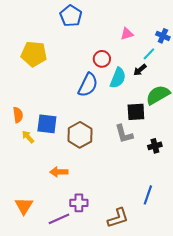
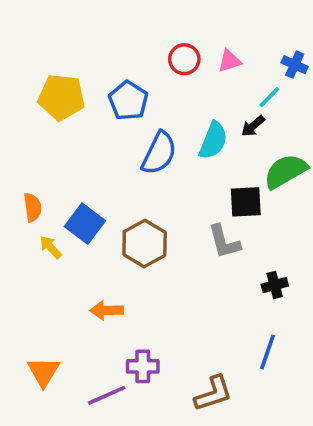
blue pentagon: (71, 16) -> (128, 101), moved
red circle: (102, 59) -> (184, 59), moved
blue square: (47, 124) -> (85, 224), turned 30
black cross: (155, 146) -> (275, 285), moved

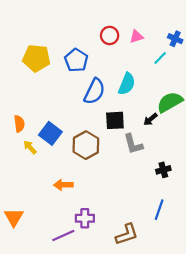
black arrow: (253, 126) -> (150, 119), moved
black square: (246, 202) -> (115, 120), moved
orange triangle: (43, 372) -> (14, 217), moved

